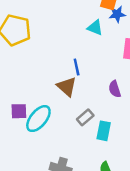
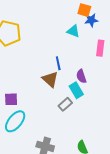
purple semicircle: (115, 89) -> (81, 76), moved
cyan ellipse: (38, 119) -> (15, 121), moved
cyan rectangle: (104, 131) -> (76, 90), moved, turned -42

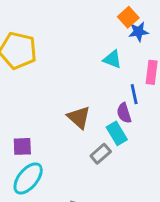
orange square: (84, 10) -> (128, 17), turned 32
cyan triangle: (73, 31) -> (112, 59), moved
blue line: (58, 63) -> (134, 94), moved

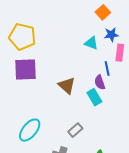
blue star: (139, 32) -> (111, 35), moved
purple square: (22, 146) -> (25, 70), moved, size x1.6
gray rectangle: (101, 154) -> (75, 130), moved

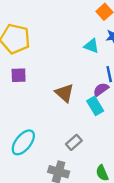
purple square: (25, 70) -> (19, 75), size x0.6
purple semicircle: (100, 82) -> (101, 89), turned 72

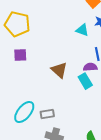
purple semicircle: (101, 89) -> (90, 67), turned 32
gray rectangle: (74, 142) -> (47, 114), moved, turned 32

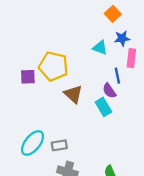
yellow pentagon: (17, 24) -> (53, 66), moved
purple semicircle: (90, 67) -> (109, 91), turned -120

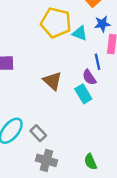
yellow pentagon: (53, 66) -> (56, 23), moved
gray rectangle: (59, 145) -> (38, 133), turned 56

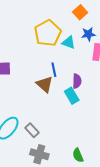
yellow pentagon: (56, 23) -> (48, 33), turned 30
blue line: (98, 62) -> (54, 70), moved
purple semicircle: (89, 77) -> (77, 81), turned -144

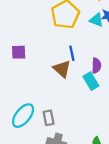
cyan triangle: (69, 43) -> (96, 20), moved
gray rectangle: (32, 130) -> (49, 118), turned 32

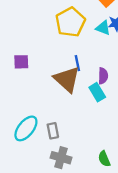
brown triangle: (62, 69) -> (67, 79), size x1.4

